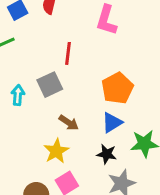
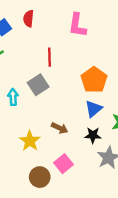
brown arrow: (69, 123) -> (60, 128), moved
yellow star: (56, 151) -> (30, 141), moved

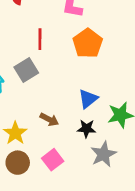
orange pentagon: (94, 80) -> (88, 43), moved
brown circle: (40, 177) -> (18, 163), moved

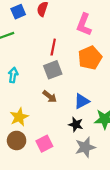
gray square: (26, 70) -> (53, 70), moved
brown arrow: (49, 119) -> (50, 97), moved

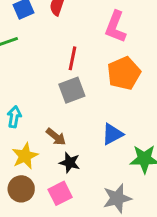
cyan arrow: (13, 75) -> (14, 117), moved
brown arrow: (50, 97) -> (56, 137), moved
black star: (76, 124) -> (70, 163), moved

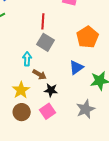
orange pentagon: (124, 73) -> (87, 37), moved
gray square: (72, 90) -> (46, 42), turned -30
cyan arrow: (14, 117) -> (27, 59), moved

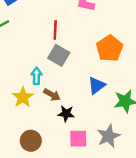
yellow star: (21, 90) -> (23, 97), moved
pink square: (48, 111) -> (78, 139), moved, turned 35

